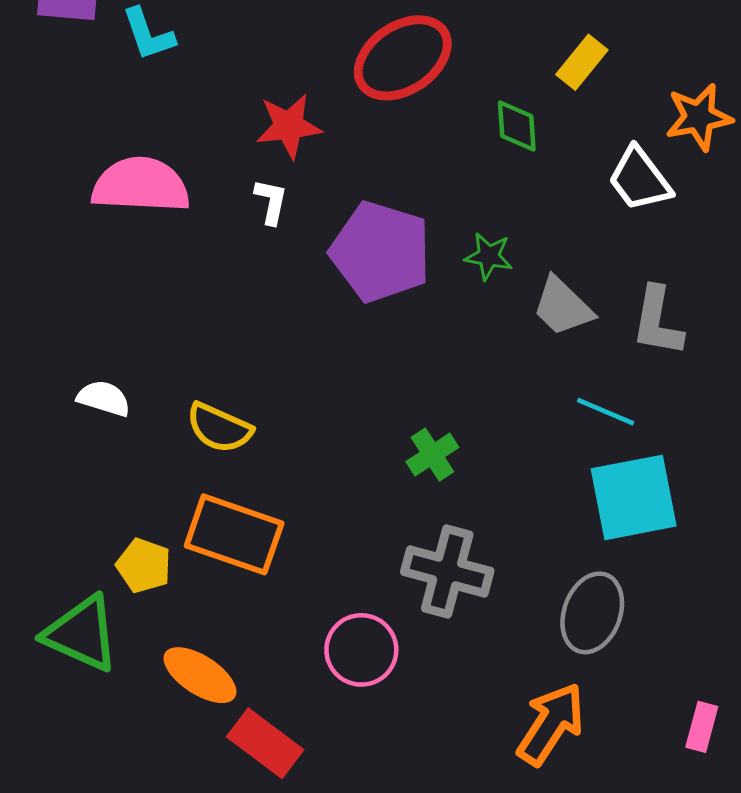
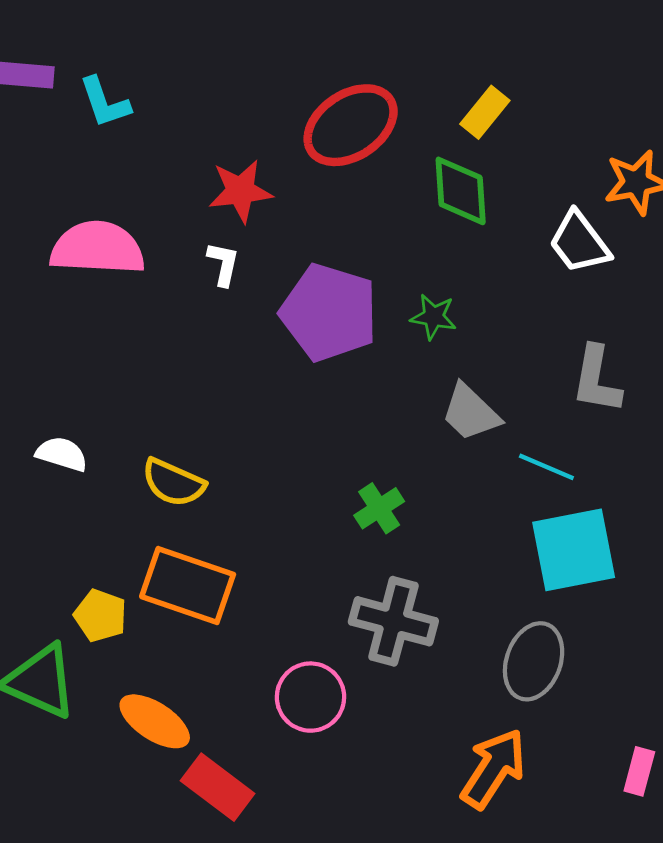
yellow rectangle: (582, 62) -> (485, 112), moved
green diamond: (517, 126) -> (461, 191), size x1.4
gray trapezoid: (563, 307) -> (471, 413), moved

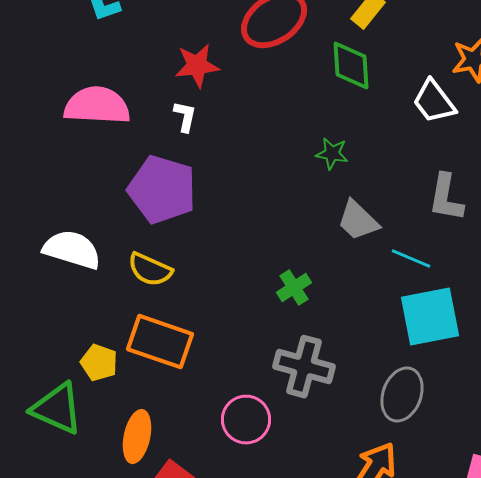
purple pentagon: (329, 312) -> (162, 190), moved
white semicircle: (62, 454) -> (72, 250), size x1.6
orange ellipse: (155, 721) -> (137, 437), turned 69

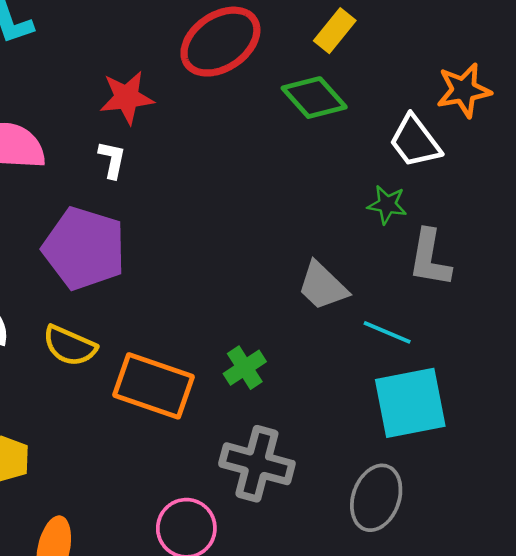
green diamond: (351, 66) -> (314, 98), turned -38
green star: (332, 154) -> (387, 205), moved
orange rectangle: (160, 342) -> (154, 386), moved

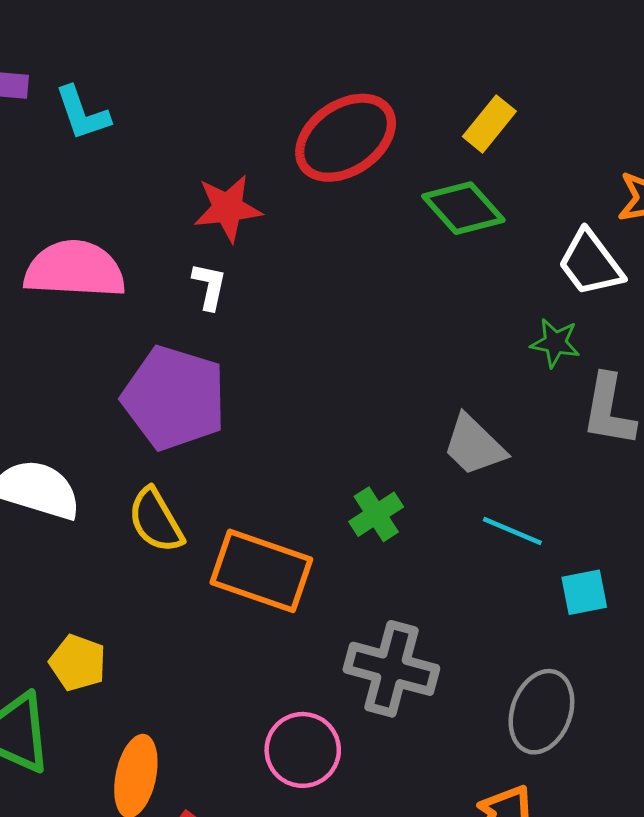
cyan line: (387, 332) -> (512, 531), moved
yellow semicircle: (70, 346) -> (156, 520), turned 36
green cross: (245, 368) -> (376, 514), moved
cyan square: (410, 403) -> (584, 592), size x0.5

